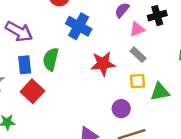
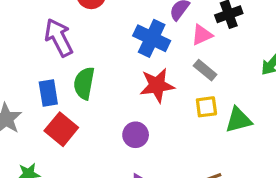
blue cross: (79, 26) -> (152, 38), moved
purple arrow: (19, 31) -> (59, 37), moved, turned -144
purple circle: (121, 109) -> (136, 135), moved

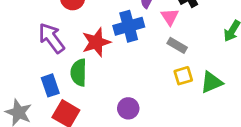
pink triangle: (202, 35) -> (170, 17), turned -30
blue cross: (152, 38) -> (129, 26), turned -32
red star: (157, 85) -> (96, 42), moved

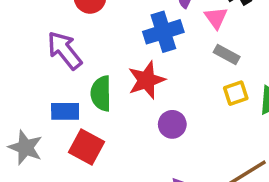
red star: (96, 42) -> (146, 80), moved
blue rectangle: (50, 85) -> (65, 111), turned -70
purple circle: (128, 108) -> (172, 124), moved

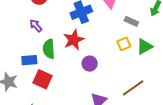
purple arrow: (65, 50) -> (36, 26), moved, size x0.6
gray rectangle: (227, 54) -> (131, 21), moved

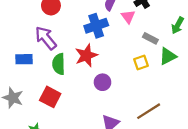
purple arrow: (36, 26) -> (46, 38), size x1.6
green triangle: (145, 47) -> (168, 56), moved
blue rectangle: (29, 60) -> (24, 59), moved

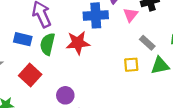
blue rectangle: (24, 59) -> (23, 39), moved
purple circle: (102, 82) -> (65, 95), moved

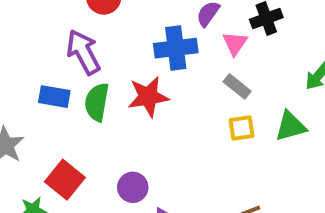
gray rectangle: (147, 43) -> (237, 86), moved
red square: (30, 75) -> (65, 180), moved

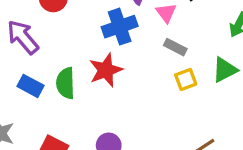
purple arrow: (83, 52) -> (23, 37), moved
blue rectangle: (54, 97) -> (30, 86), turned 30

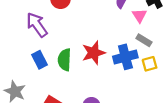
blue cross: (120, 27) -> (125, 57), moved
blue rectangle: (30, 86) -> (40, 60), turned 30

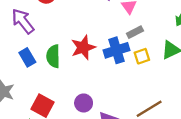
gray rectangle: (144, 40) -> (135, 32), turned -56

